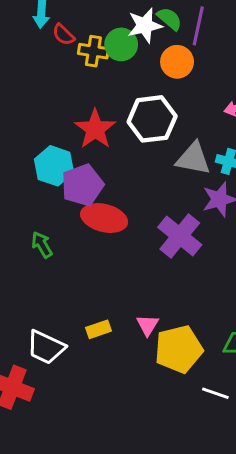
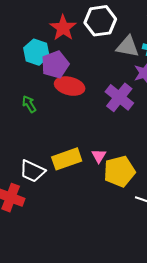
yellow rectangle: (98, 329) -> (67, 159), size x1.8

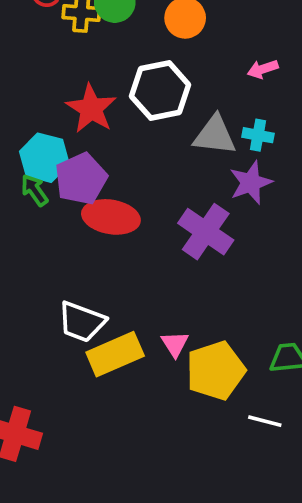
green arrow: (29, 104) -> (34, 190), moved
white trapezoid: (32, 171) -> (82, 322), moved

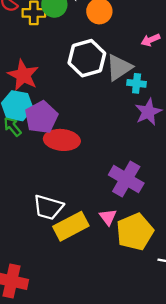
red star: (91, 109) -> (23, 75), moved
gray triangle: (215, 135) -> (119, 67), moved, turned -36
cyan cross: (258, 135) -> (137, 83), moved
purple cross: (206, 232) -> (126, 179), moved

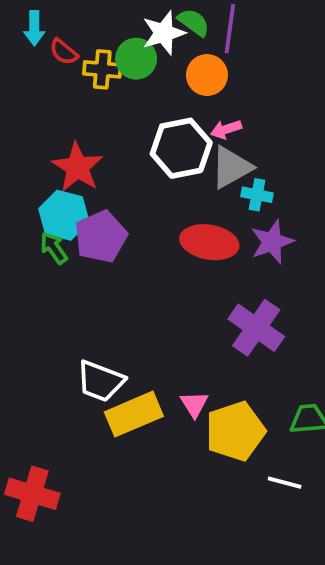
pink arrow: (151, 40) -> (226, 129), moved
red ellipse: (62, 140) -> (209, 242), moved
purple cross: (126, 179) -> (256, 328), moved

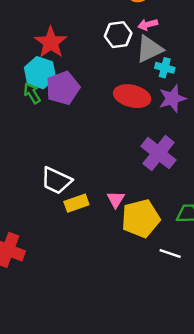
white hexagon: (181, 148) -> (118, 35), size x0.7
yellow rectangle: (134, 414) -> (76, 203), size x0.7

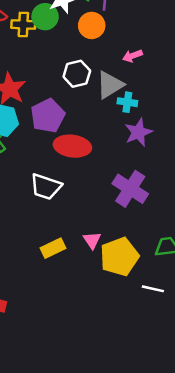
pink arrow: (148, 25) -> (132, 56), moved
purple pentagon: (63, 88) -> (48, 116), moved
red ellipse: (132, 96) -> (72, 146), moved
white trapezoid: (56, 181) -> (46, 187), moved

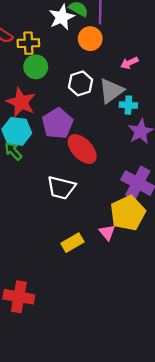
green circle: (45, 17) -> (36, 67), moved
red ellipse: (72, 146) -> (82, 149), turned 44
yellow pentagon: (119, 257) -> (128, 213), moved

